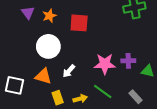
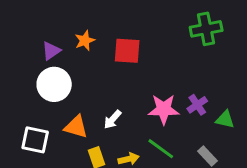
purple triangle: (28, 13) -> (51, 51), moved, turned 32
white circle: (48, 46) -> (54, 84), moved
purple cross: (128, 61) -> (197, 105), turned -32

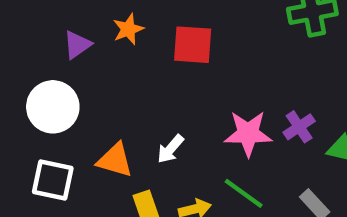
white circle: (54, 84) -> (53, 107), moved

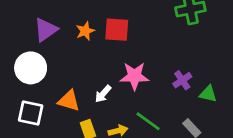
orange star: (128, 29) -> (85, 31), moved
purple triangle: (77, 45) -> (46, 30), size x1.4
pink star: (248, 133) -> (134, 76), moved

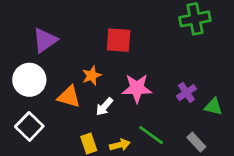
orange star: (85, 31) -> (92, 76), moved
orange triangle: (69, 101) -> (69, 97), moved
white square: (31, 113) -> (29, 126), turned 32

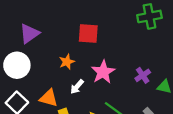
pink star: (137, 88) -> (103, 72), turned -30
orange triangle: (69, 97) -> (49, 98), moved

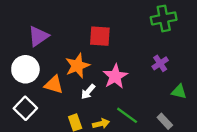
orange star: (67, 62) -> (77, 66), size x1.5
purple cross: (143, 75) -> (160, 63), moved
orange triangle: (49, 98) -> (54, 85), moved

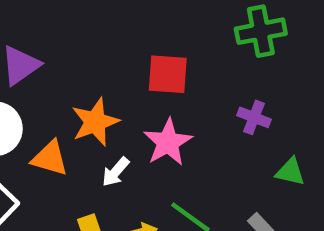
red square: (100, 36) -> (168, 74), moved
purple cross: (160, 63) -> (254, 117), turned -35

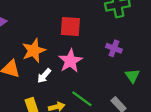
green triangle: (290, 172) -> (132, 76), turned 42

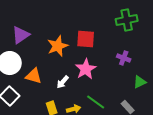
orange star: (34, 51) -> (58, 46), moved
green triangle: (132, 76) -> (140, 82), turned 40

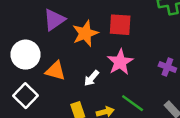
purple triangle: (21, 35) -> (54, 20), moved
purple cross: (124, 58) -> (167, 67), moved

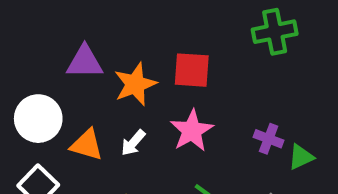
purple triangle: (54, 20) -> (85, 62), turned 35
white arrow: (91, 78) -> (133, 143), moved

